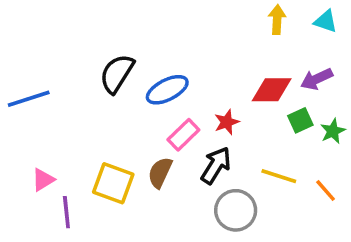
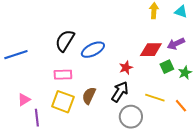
pink rectangle: (183, 135) -> (63, 75), moved, turned 42

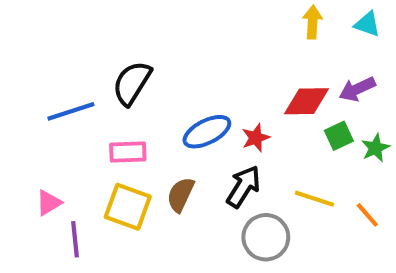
blue ellipse: (93, 50) -> (207, 132), moved
blue line: (16, 55) -> (71, 111), moved

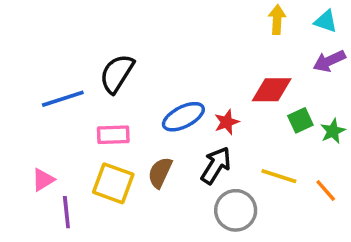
purple arrow: (357, 89) -> (329, 61), moved

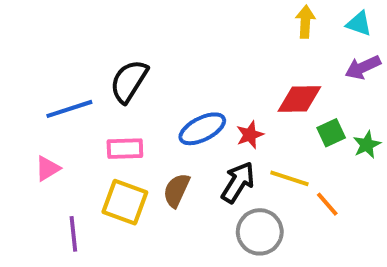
yellow line: (279, 176) -> (289, 178), moved
pink triangle: (43, 180) -> (48, 168), moved
orange line: (326, 191) -> (327, 204), moved

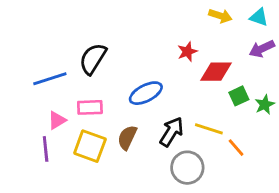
yellow arrow: (305, 22) -> (220, 16), turned 105
red star: (250, 135) -> (187, 52), moved
pink triangle: (48, 168) -> (57, 120), moved
purple line: (73, 234) -> (46, 149), moved

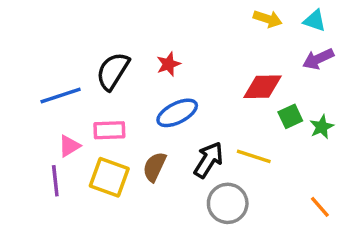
red star: (187, 52) -> (168, 64), moved
orange line: (236, 148) -> (320, 207), moved

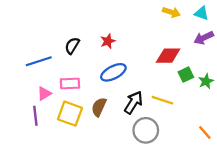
black semicircle: (113, 71) -> (72, 46), size x0.7

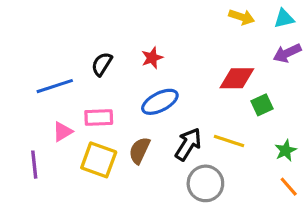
cyan triangle: (201, 13) -> (284, 19), turned -32
green star: (206, 81) -> (286, 150), moved
purple line: (35, 116) -> (34, 165), moved

